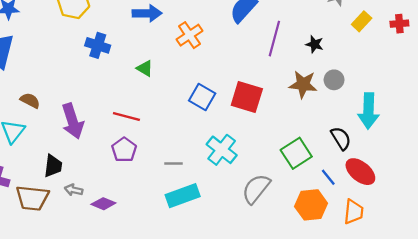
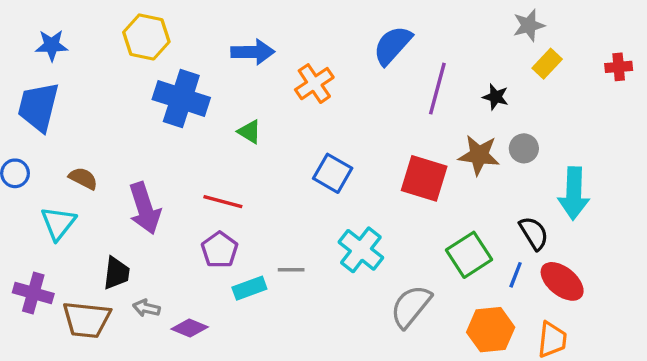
yellow rectangle: (362, 21) -> (547, 64), moved
blue cross: (98, 45) -> (181, 99), size x1.5
red square: (247, 97) -> (424, 178), moved
blue line: (328, 177) -> (516, 275), moved, turned 60
cyan rectangle: (183, 196) -> (249, 288), moved, size x0.7

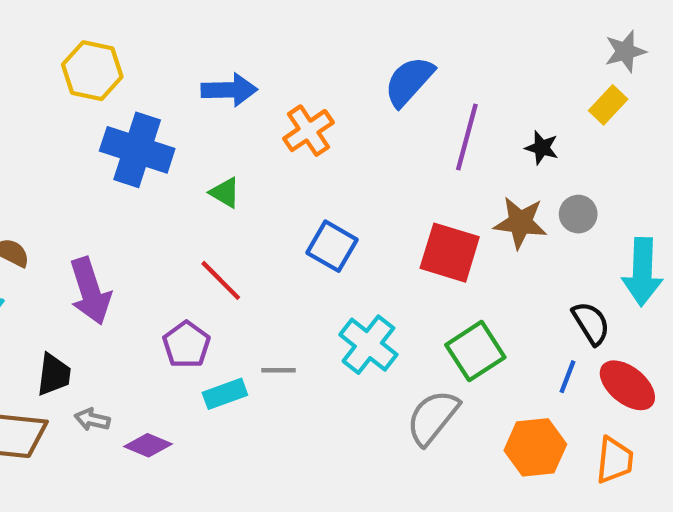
gray star: (529, 25) -> (625, 51), moved
red line: (223, 202) -> (221, 280), moved, turned 30
green square: (469, 255) -> (475, 351), moved

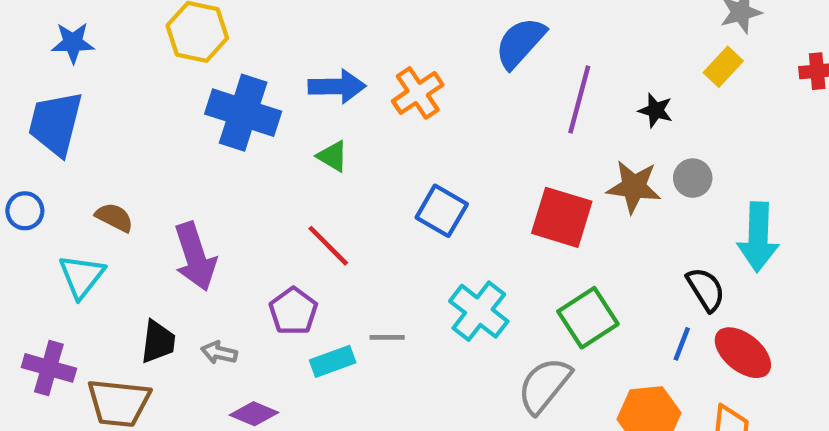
blue arrow: (229, 90) -> (337, 86), moved
gray arrow: (92, 420) -> (219, 353), moved

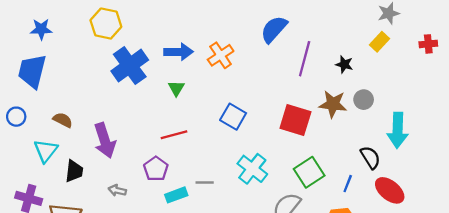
blue cross: (243, 113) -> (130, 66), turned 36
green triangle: (333, 156) -> (176, 88), turned 30
red line: (328, 246) -> (174, 135), turned -60
black trapezoid: (158, 342) -> (74, 171), moved
blue line: (682, 344) -> (348, 184), moved

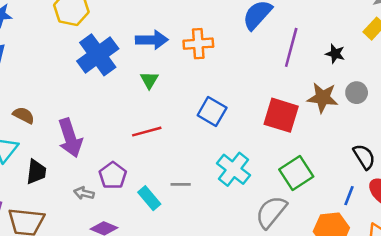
orange cross: (221, 55) -> (198, 44), turned 30
purple pentagon: (156, 169) -> (113, 176), moved
blue line: (348, 184) -> (349, 196), moved
cyan rectangle: (176, 195) -> (149, 198), turned 70

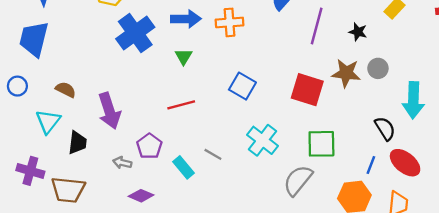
green square: (296, 173) -> (321, 144), turned 32
gray line: (181, 184) -> (213, 154), turned 30

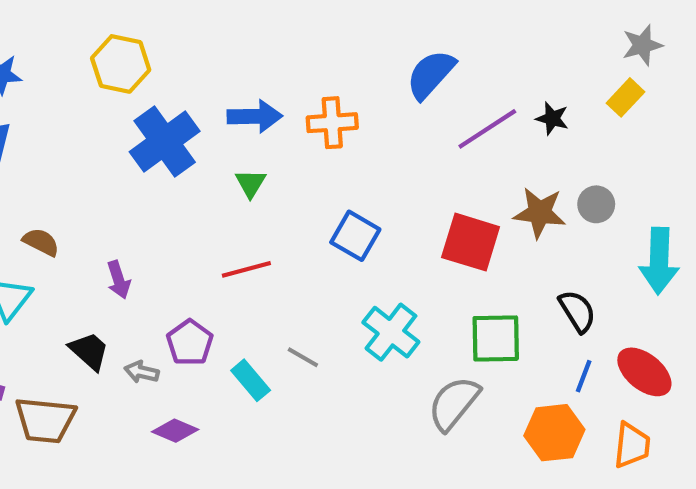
purple line: (317, 26) -> (487, 129), turned 42
black star: (358, 32) -> (552, 118), moved
purple arrow: (109, 111) -> (119, 280), size x0.6
black semicircle: (385, 128) -> (577, 311), moved
black trapezoid: (77, 143) -> (89, 351), moved, turned -55

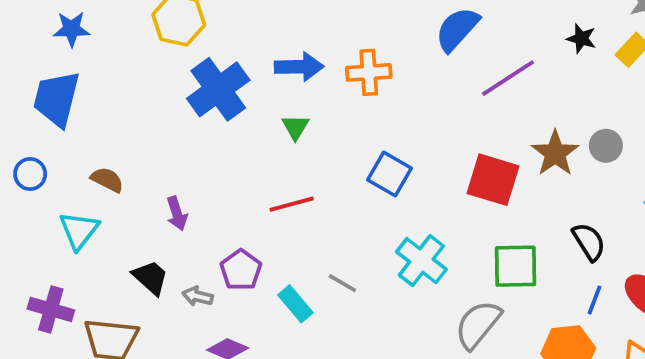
black star: (552, 118) -> (581, 39), moved
brown star: (540, 213) -> (555, 153), turned 30

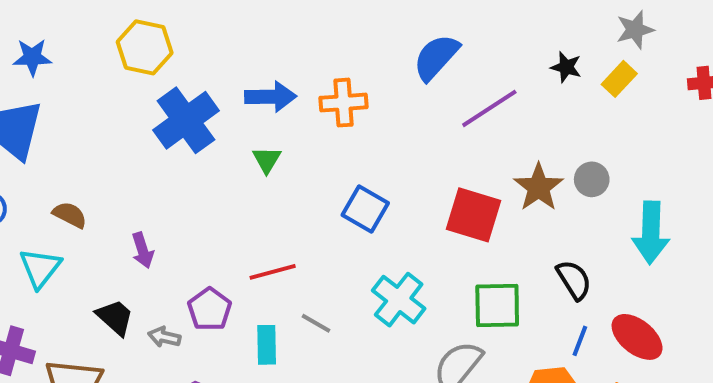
red line: (292, 204) -> (273, 272), moved
cyan rectangle: (295, 304) -> (267, 345), turned 39

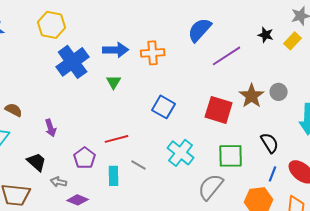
gray arrow: (164, 337) -> (59, 182), moved

